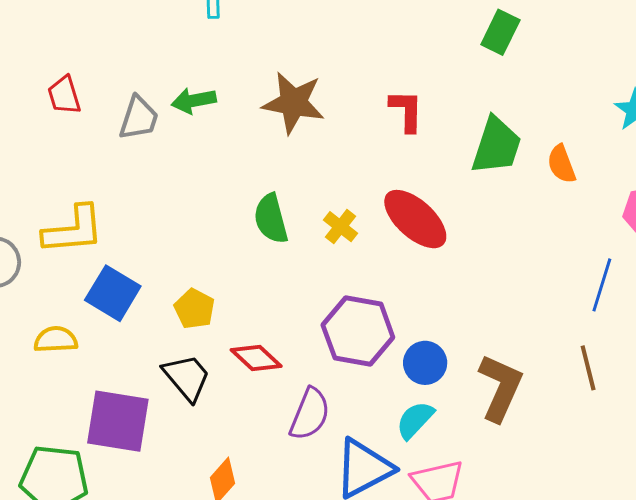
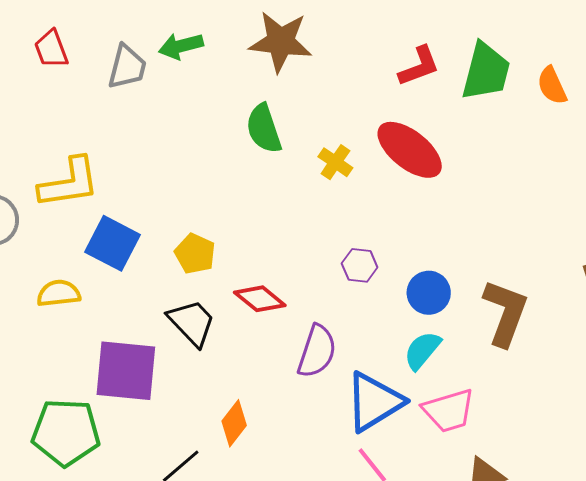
red L-shape: (406, 111) -> (419, 66), moved, turned 72
green semicircle: (271, 219) -> (264, 129), moved
purple hexagon: (358, 331) -> (360, 265), size x0.5

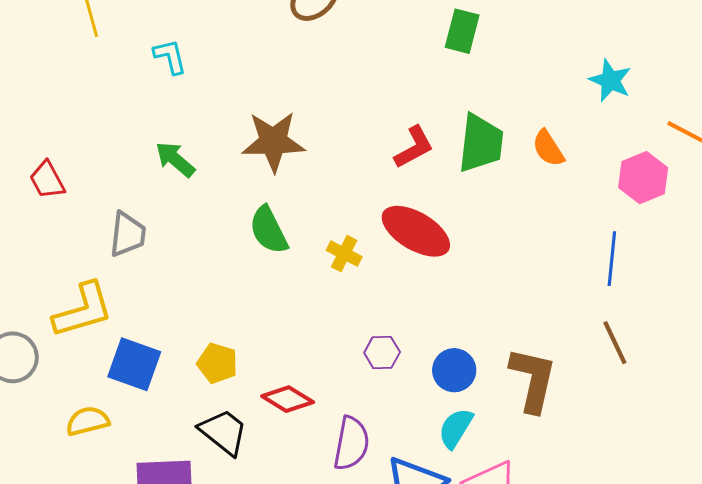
green arrow: (181, 46) -> (175, 159), turned 63
gray trapezoid: (127, 67) -> (128, 234), moved

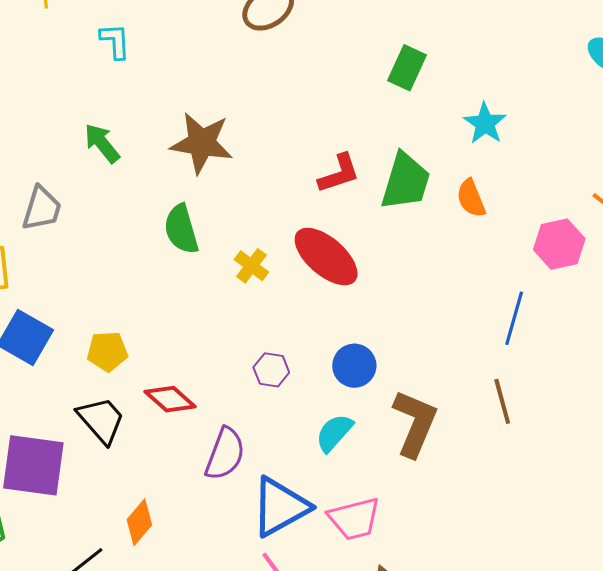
cyan star: (610, 80) -> (485, 123), moved
yellow pentagon: (217, 363) -> (107, 351), turned -30
blue circle: (454, 370) -> (354, 366), moved
cyan semicircle: (456, 428) -> (334, 433), moved

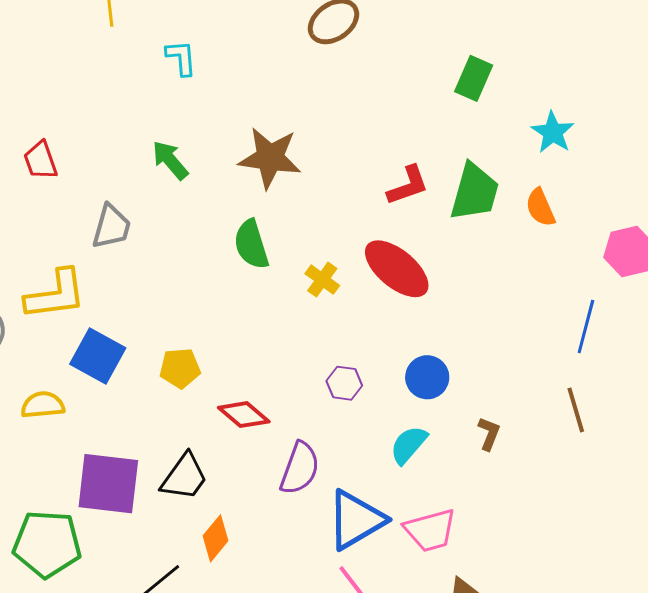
black trapezoid: (101, 420) -> (184, 477), moved, turned 78
brown L-shape: (415, 423) -> (489, 434), size x0.5

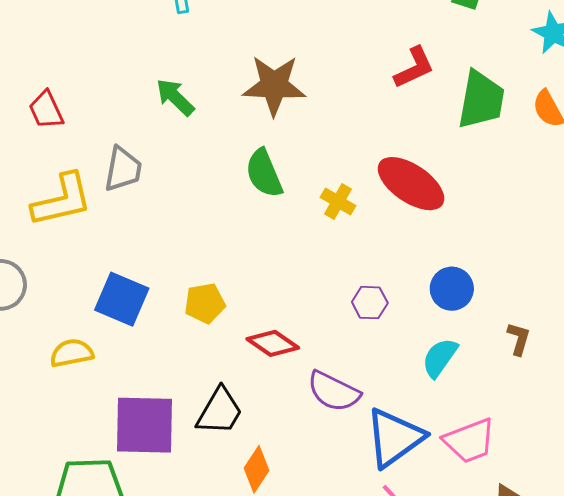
red L-shape: (408, 185) -> (414, 68), moved
yellow L-shape: (56, 295) -> (62, 200), moved
purple semicircle: (300, 468) -> (334, 391), turned 102

